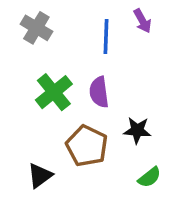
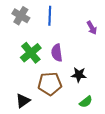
purple arrow: (142, 21) -> (92, 28), moved
blue line: (106, 36) -> (50, 16), moved
brown pentagon: (87, 146) -> (50, 84), turned -30

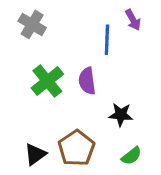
blue line: (50, 16) -> (107, 40), moved
purple arrow: (92, 28) -> (133, 20), moved
brown pentagon: (50, 84) -> (76, 148), moved, turned -30

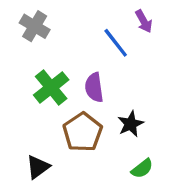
blue line: (107, 40) -> (116, 43), turned -40
black star: (121, 115) -> (131, 124), turned -30
brown pentagon: (76, 148) -> (83, 132), moved

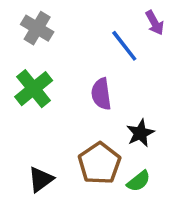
green cross: (51, 87) -> (34, 89), moved
brown pentagon: (83, 132) -> (99, 163), moved
green semicircle: (142, 169) -> (139, 181), moved

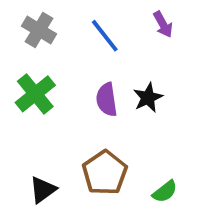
blue line: (124, 46) -> (105, 36), moved
black star: (140, 133) -> (148, 98), moved
green semicircle: (139, 181) -> (165, 192), moved

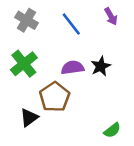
purple semicircle: (107, 100) -> (73, 68), turned 90
brown pentagon: (105, 173) -> (55, 97), moved
black triangle: (43, 190) -> (29, 117), moved

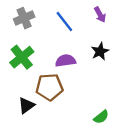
gray cross: (26, 20) -> (24, 18), turned 36
black star: (101, 66) -> (100, 51), moved
brown pentagon: (55, 97) -> (49, 87), turned 30

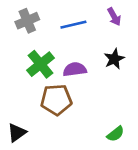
blue line: (64, 22) -> (73, 25), turned -65
green cross: (22, 57) -> (40, 64), moved
black triangle: (26, 105) -> (17, 133), moved

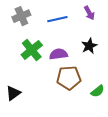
brown pentagon: (56, 100) -> (69, 78), moved
black triangle: (17, 133) -> (13, 93), moved
green semicircle: (116, 134) -> (98, 91), moved

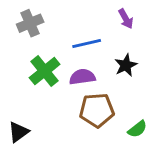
blue line: (57, 19) -> (87, 43), moved

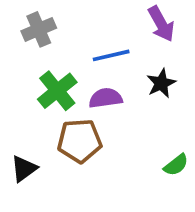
purple arrow: (126, 19) -> (161, 24), size x1.4
brown pentagon: (97, 110) -> (80, 141), moved

